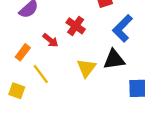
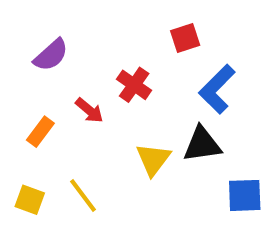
yellow line: (41, 74) -> (83, 195), moved

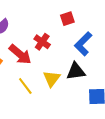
red arrow: (89, 110) -> (20, 54), size x1.6
yellow line: (83, 195) -> (25, 86), moved

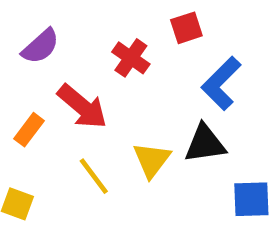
red cross: (42, 42) -> (131, 58), moved

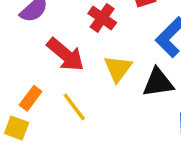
orange rectangle: (29, 130) -> (31, 98), moved
yellow triangle: (152, 160) -> (118, 69), moved

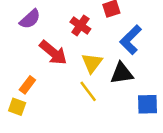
yellow line: (74, 107) -> (88, 91), moved

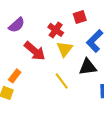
yellow triangle: (92, 63) -> (65, 49), moved

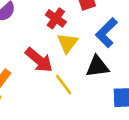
red arrow: (35, 51) -> (39, 60), moved

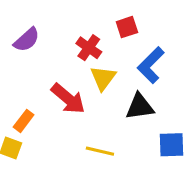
yellow line: (64, 85) -> (100, 151), moved, turned -40

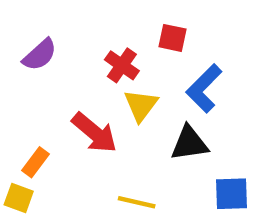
red square: (127, 27) -> (172, 38), turned 30

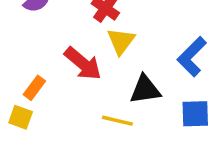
blue L-shape: (204, 88) -> (192, 57), moved
black triangle: (189, 143) -> (145, 90), moved

